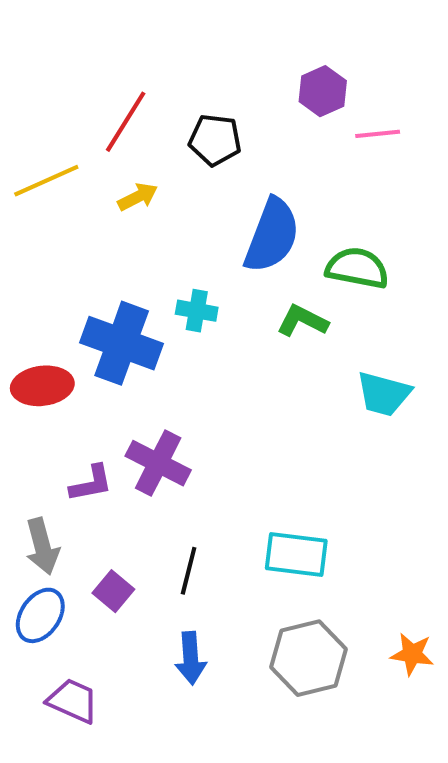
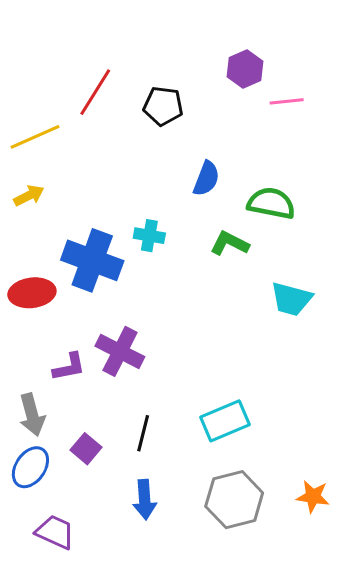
yellow arrow: (138, 197) -> (29, 196), moved
blue semicircle: (272, 235) -> (206, 179), size x0.6
cyan rectangle: (296, 554) -> (225, 421), turned -30

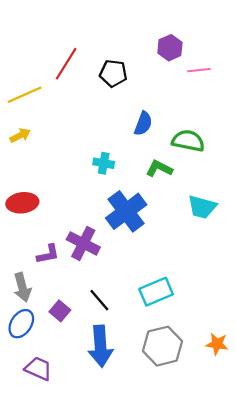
blue cross: (92, 260) -> (126, 211), moved, turned 33
black line: (143, 433) -> (99, 300), turned -55
blue arrow: (145, 500) -> (100, 346), size x1.5

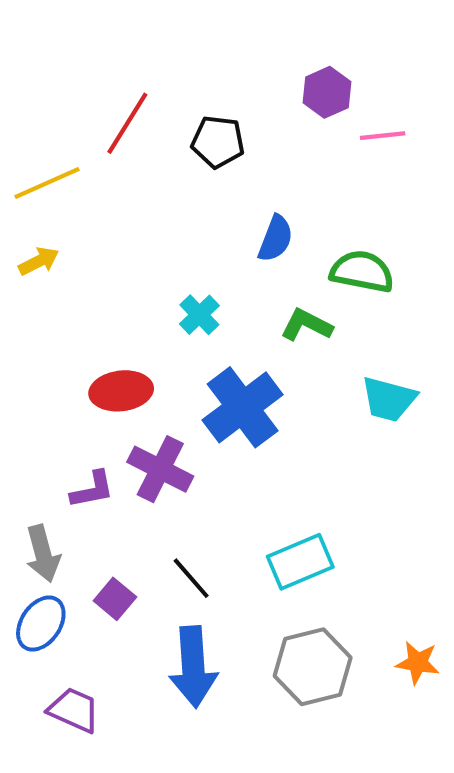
cyan cross: (104, 163) -> (199, 315), turned 36
red ellipse: (22, 203) -> (121, 391), moved

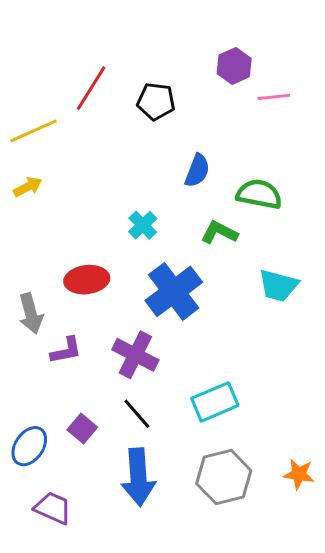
purple cross: (160, 469) -> (135, 355), moved
gray arrow: (43, 554) -> (31, 314), moved

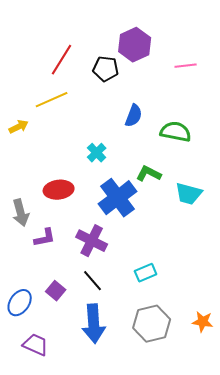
purple hexagon: (234, 66) -> (135, 45), moved, size x1.4
yellow line: (34, 131) -> (52, 100), moved
green L-shape: (219, 232) -> (149, 174), moved
cyan rectangle: (215, 402) -> (146, 273), size x0.7

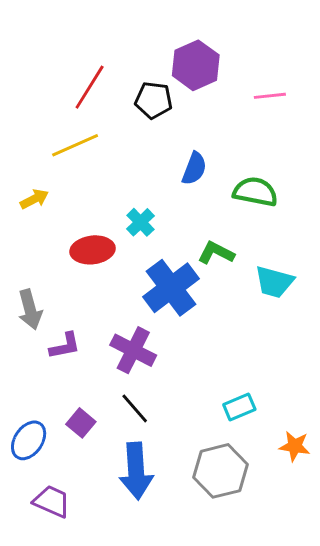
yellow arrow: (19, 127) -> (34, 199), moved
red ellipse: (59, 190) -> (93, 250), moved
cyan rectangle: (146, 273) -> (239, 407), moved
orange star: (203, 322) -> (295, 446), moved

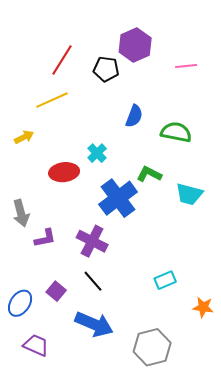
blue arrow: (136, 471) -> (94, 324), turned -63
gray hexagon: (220, 471) -> (152, 347), moved

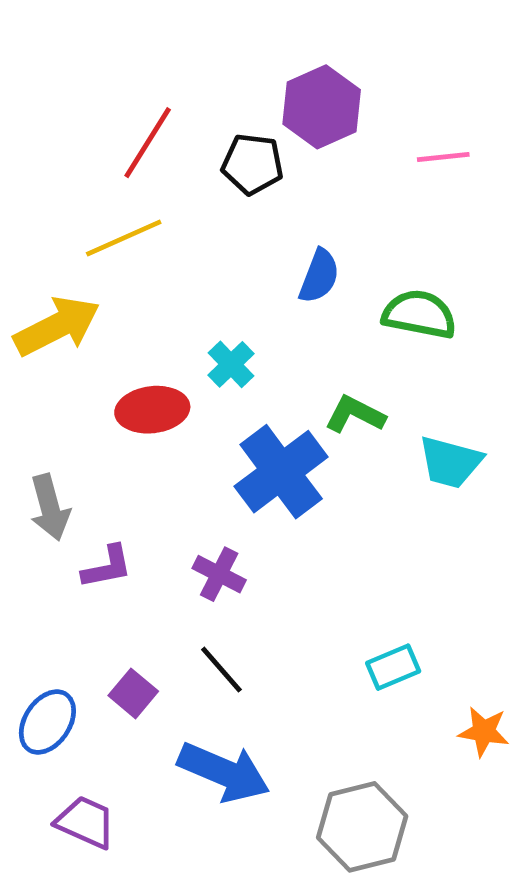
yellow arrow: (24, 137) -> (57, 326), size x1.8
purple cross: (92, 241) -> (219, 574), size x0.7

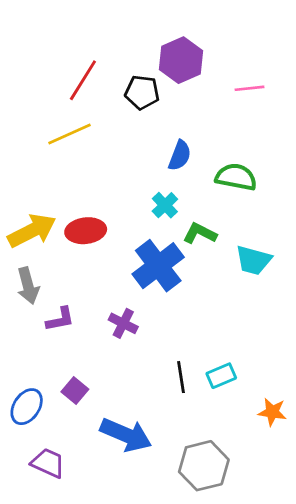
yellow arrow: (57, 326) -> (32, 231), moved
cyan cross: (231, 364) -> (165, 205), moved
black line: (221, 670) -> (181, 377), moved, turned 32

